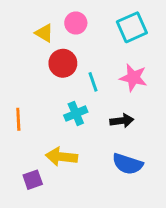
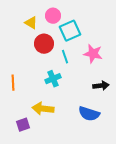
cyan square: (132, 27) -> (70, 31), moved
black arrow: (122, 121) -> (101, 86), moved

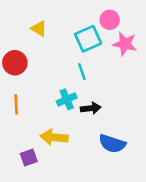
pink circle: (53, 16) -> (110, 20), moved
red circle: (44, 44) -> (15, 63), moved
pink star: (93, 54) -> (125, 44), moved
black arrow: (101, 86) -> (91, 108), moved

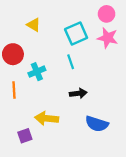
pink circle: (110, 20) -> (107, 14), moved
cyan cross: (67, 99) -> (37, 72), moved

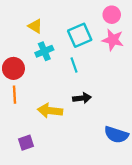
red circle: (13, 54) -> (13, 68), moved
cyan cross: (37, 72) -> (44, 51), moved
yellow arrow: (47, 118) -> (50, 111), moved
blue semicircle: (97, 124) -> (116, 135), moved

